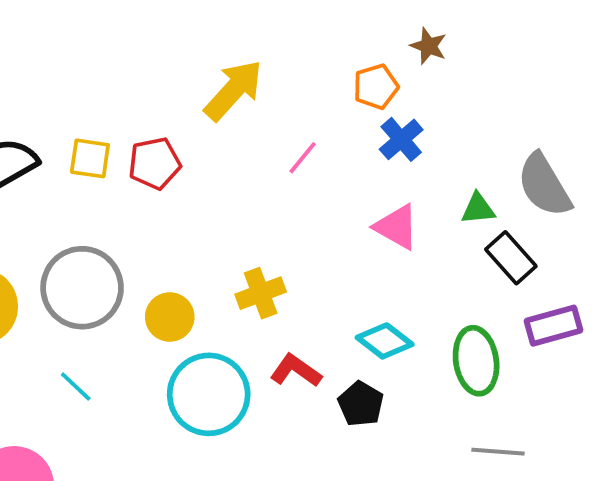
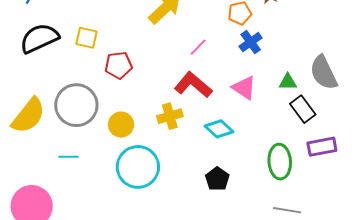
red pentagon: (155, 163) -> (118, 65), moved
cyan diamond: (385, 341) -> (219, 129), moved
red L-shape: (296, 371) -> (193, 85), moved, size x1.4
cyan line: (76, 387) -> (68, 157), turned -48

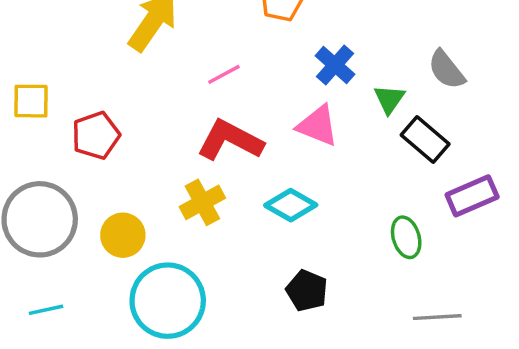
blue cross: (251, 42) -> (335, 65), moved
pink line: (198, 47) -> (224, 74), turned 30
gray semicircle: (324, 73) -> (446, 70), size x0.7
green triangle: (288, 82) -> (389, 99), turned -42
green ellipse: (280, 162) -> (406, 237), size x0.7

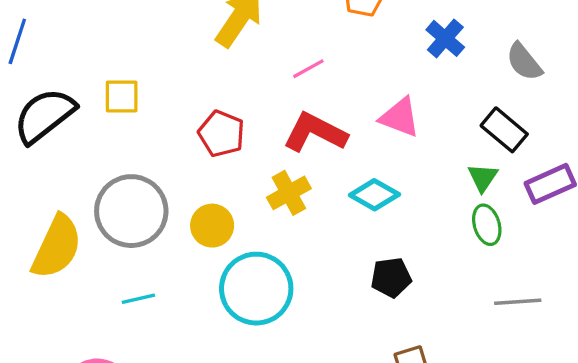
blue cross: (335, 65) -> (445, 38), moved
green triangle: (389, 99) -> (483, 178), moved
red pentagon: (96, 135) -> (221, 134), moved, turned -30
black pentagon: (307, 291) -> (391, 277), turned -30

